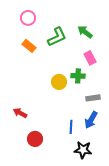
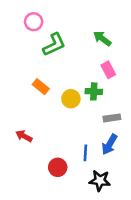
green L-shape: (57, 37) -> (54, 45), moved
orange rectangle: (29, 46) -> (41, 87), moved
red circle: (35, 139) -> (58, 167), moved

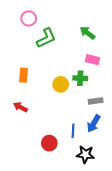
pink rectangle: (108, 70) -> (93, 60), turned -48
orange rectangle: (41, 87) -> (24, 75), moved, turned 56
red arrow: (24, 136) -> (20, 107), moved

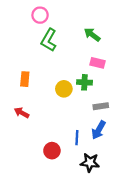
pink circle: (29, 18) -> (40, 15), moved
green L-shape: (46, 38) -> (49, 40), turned 145

